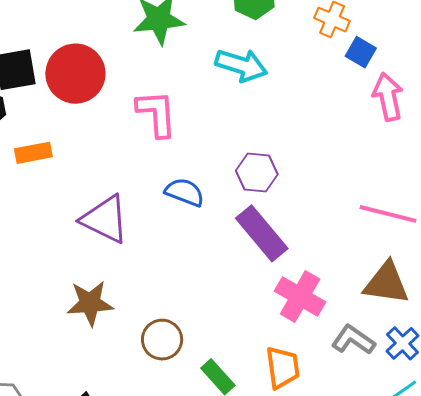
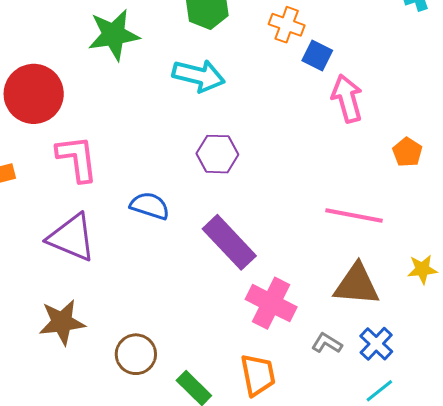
pink L-shape: (157, 114) -> (77, 159), moved
purple hexagon: (257, 173) -> (217, 154), moved
gray L-shape: (353, 340) -> (327, 343), size x0.7

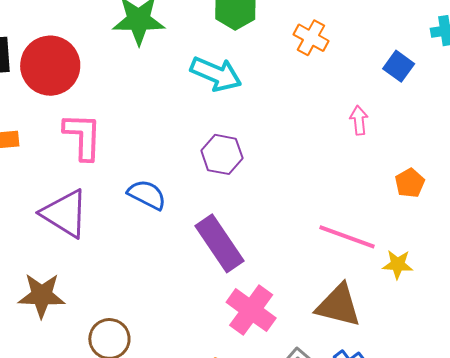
blue square: (317, 56) -> (399, 66), moved
pink arrow: (347, 99) -> (359, 120), size x0.6
yellow star: (422, 269) -> (398, 264), moved

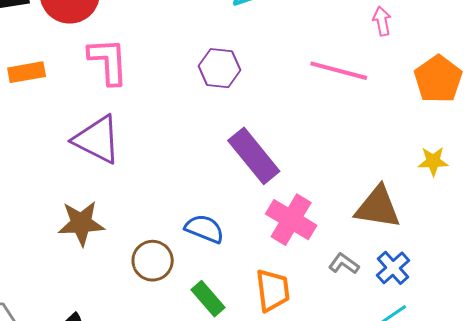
purple hexagon: (222, 154) -> (220, 68), moved
orange pentagon: (410, 183) -> (438, 79), size x1.6
blue semicircle: (147, 195) -> (204, 229), moved
pink line: (347, 237) -> (339, 71), moved

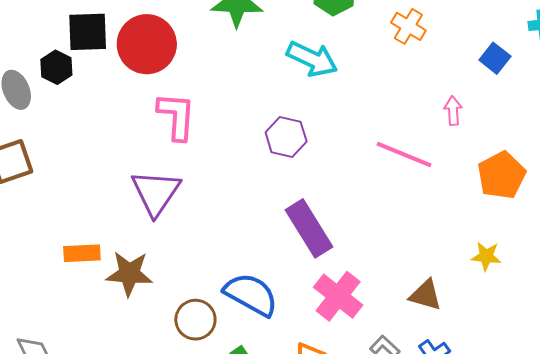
orange rectangle: (27, 72) -> (82, 253), moved
purple triangle: (97, 140) -> (156, 193), turned 30
brown triangle: (378, 207) -> (426, 295), size x0.7
blue semicircle: (204, 229) -> (251, 294), size x1.4

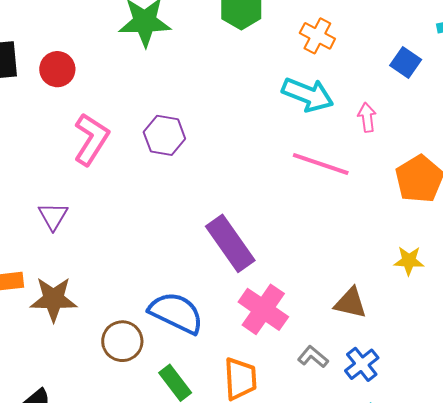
red circle: (147, 44) -> (57, 69), size x0.6
cyan arrow: (312, 59) -> (308, 95), moved
pink L-shape: (177, 116) -> (91, 139), turned 32
purple hexagon: (286, 137) -> (164, 135), moved
purple triangle: (156, 193) -> (53, 216), moved, size x0.6

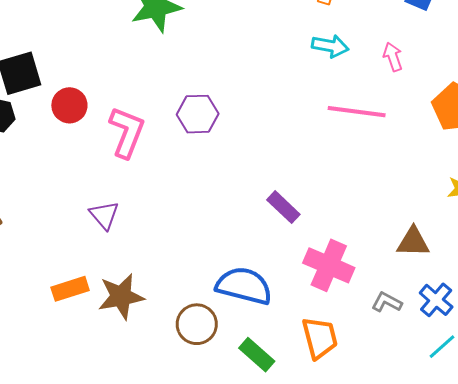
red circle: (57, 69) -> (69, 105), moved
cyan arrow: (308, 95) -> (330, 46), size x0.7
purple rectangle: (230, 243) -> (283, 207), size x0.6

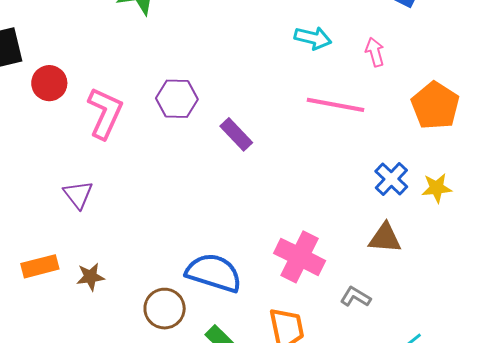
purple rectangle: (283, 207) -> (236, 134), moved
brown star: (121, 296) -> (90, 277), size x0.6
blue cross: (436, 300) -> (391, 179), moved

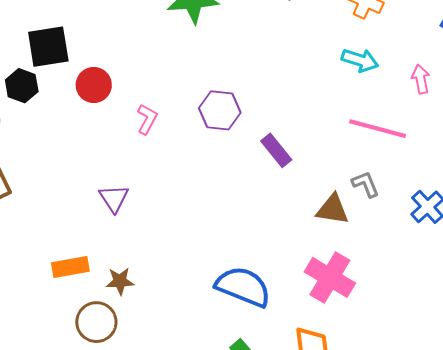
pink L-shape: (105, 113) -> (147, 119), size x0.6
brown triangle: (385, 238) -> (332, 209), moved
gray L-shape: (355, 297) -> (366, 184), moved, turned 32
brown circle: (165, 309) -> (96, 322), moved

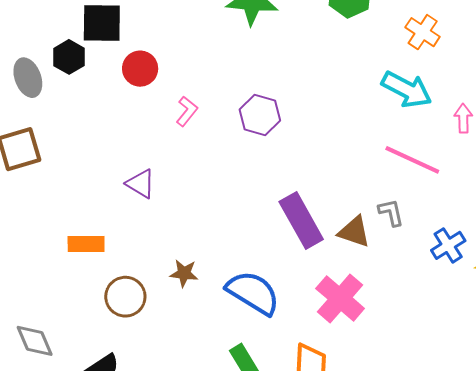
cyan arrow: (360, 60) -> (407, 89), size x1.4
purple rectangle: (276, 150) -> (301, 221), moved, size x1.6
purple triangle: (114, 198) -> (141, 184), turned -36
brown star: (120, 281) -> (184, 273), moved
brown circle: (96, 322) -> (125, 297), moved

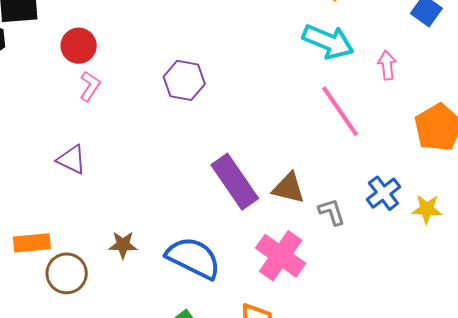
red circle: (140, 69) -> (79, 46), moved
pink L-shape: (187, 111) -> (90, 86), moved
pink line: (412, 160) -> (340, 111), turned 36
gray L-shape: (391, 212) -> (332, 212), moved
orange rectangle: (86, 244) -> (32, 243), moved

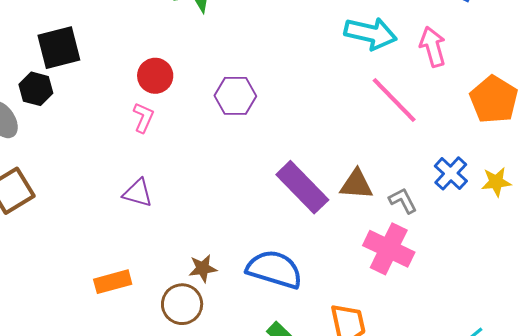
red circle: (79, 46) -> (155, 76), moved
pink arrow: (387, 65) -> (433, 47), size x1.4
pink cross: (281, 256) -> (389, 249), moved
brown circle: (67, 273) -> (182, 304), moved

